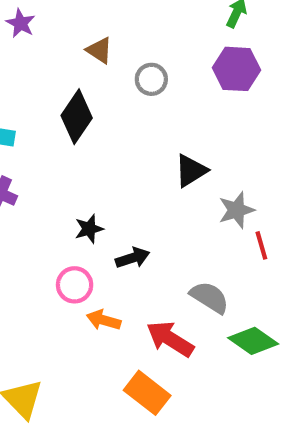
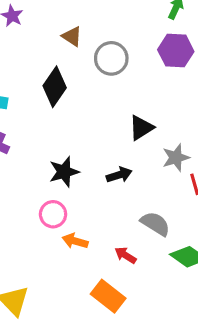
gray circle: (151, 79) -> (111, 58), size x1.4
black star: (89, 229) -> (64, 172), size x1.4
black arrow: (133, 258) -> (119, 175), moved
red arrow: (170, 339) -> (125, 255), size x0.6

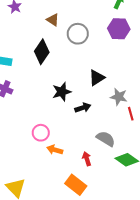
gray star: (176, 158) -> (119, 97), turned 30
black star: (64, 172) -> (62, 92), moved
red arrow: (125, 255) -> (87, 159), turned 40

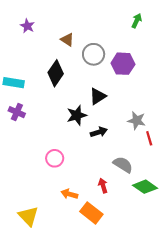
purple hexagon: (119, 29) -> (123, 64), moved
black triangle: (97, 78) -> (98, 96), moved
orange arrow: (55, 150) -> (69, 194), moved

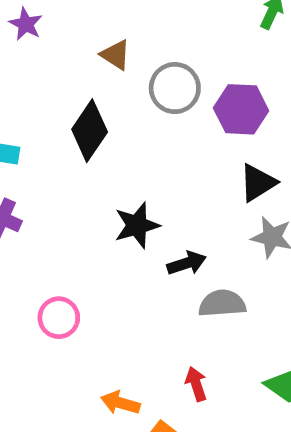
black triangle: (98, 96) -> (258, 183), moved
pink circle: (55, 158) -> (59, 318), moved
gray semicircle: (123, 165) -> (222, 303), moved, turned -36

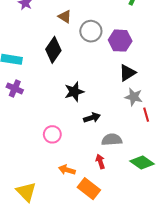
black arrow: (187, 263) -> (92, 118), moved
gray semicircle: (222, 303) -> (112, 140), moved
pink circle: (59, 318) -> (52, 134), moved

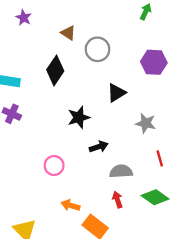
purple hexagon: (120, 41) -> (154, 62), moved
black triangle: (127, 73) -> (116, 93), moved
red line: (146, 115) -> (160, 158), moved
red arrow: (100, 161) -> (117, 200), moved

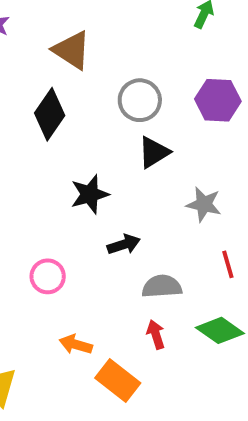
brown triangle: (68, 33) -> (72, 50), size x1.5
gray circle: (98, 49) -> (140, 100), moved

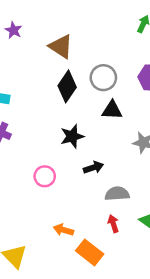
black diamond: (50, 114) -> (67, 86), moved
black triangle: (154, 152) -> (112, 110), turned 35
pink circle: (48, 276) -> (45, 176), moved

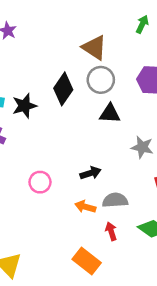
brown triangle: (61, 46) -> (94, 48), moved
black star: (72, 136) -> (24, 106), moved
orange arrow: (63, 230) -> (85, 207), moved

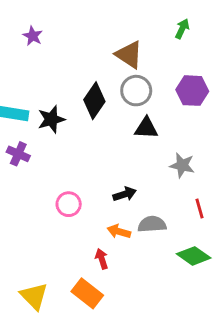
red arrow: (111, 231) -> (102, 259), moved
orange rectangle: (87, 261) -> (87, 293), moved

